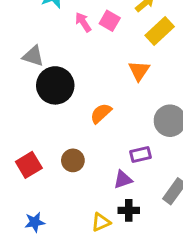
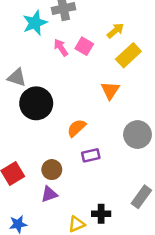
purple rectangle: (141, 155) -> (91, 155), moved
purple triangle: (123, 180) -> (49, 194), moved

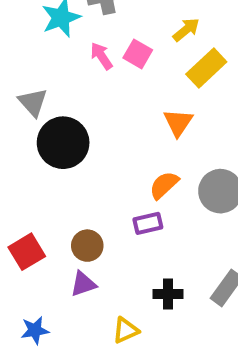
gray triangle: (17, 77) -> (33, 102), turned 30
orange semicircle: (76, 128) -> (164, 185), moved
black cross: (101, 214) -> (168, 294), moved

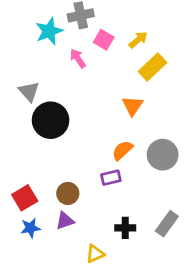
pink square: (138, 54) -> (104, 40), moved
blue star: (35, 330) -> (30, 228), moved

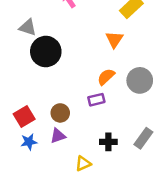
gray triangle: (29, 91) -> (28, 27), turned -30

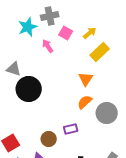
orange semicircle: (106, 77) -> (85, 102), moved
brown circle: (60, 113) -> (49, 139), moved

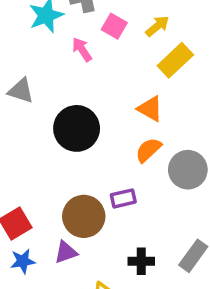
orange triangle: (86, 79) -> (150, 109), turned -35
black circle: (29, 89) -> (77, 128), moved
brown circle: (49, 139) -> (84, 216), size x1.5

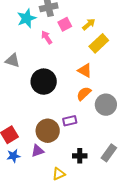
pink square: (114, 26) -> (65, 24), turned 32

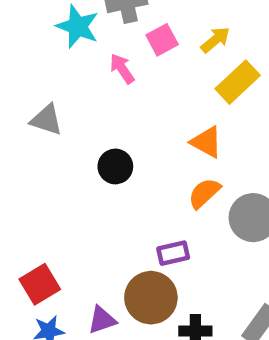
cyan star: (27, 18) -> (78, 26), turned -30
black circle: (44, 82) -> (115, 166), size x0.6
brown circle: (48, 131) -> (151, 298), moved

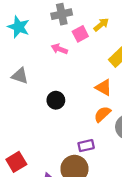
cyan star: (78, 26) -> (19, 27), moved
yellow arrow: (215, 40) -> (101, 25), moved
pink arrow: (122, 69) -> (59, 49), turned -35

